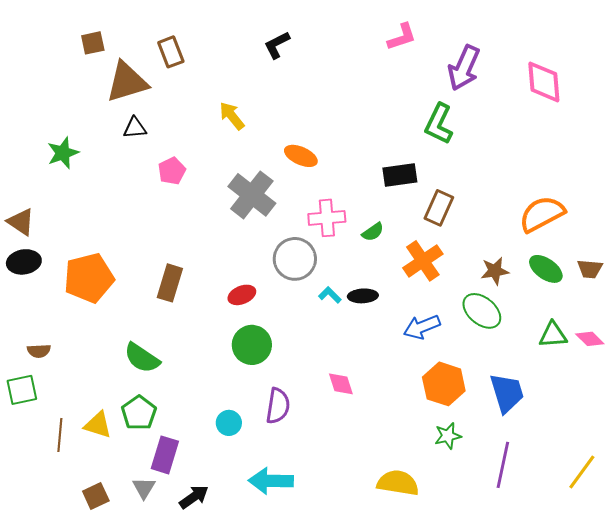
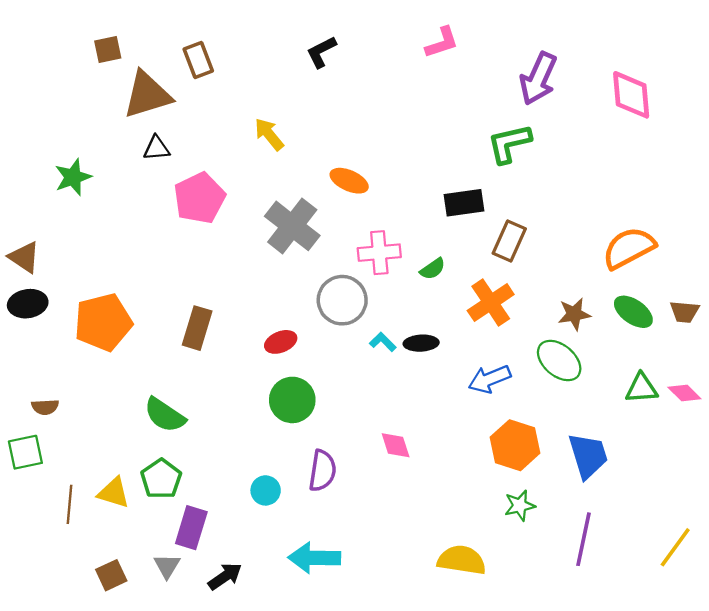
pink L-shape: (402, 37) -> (442, 43), moved
green L-shape: (439, 124) -> (509, 144), turned 51
pink pentagon: (172, 171) -> (199, 198), size x1.6

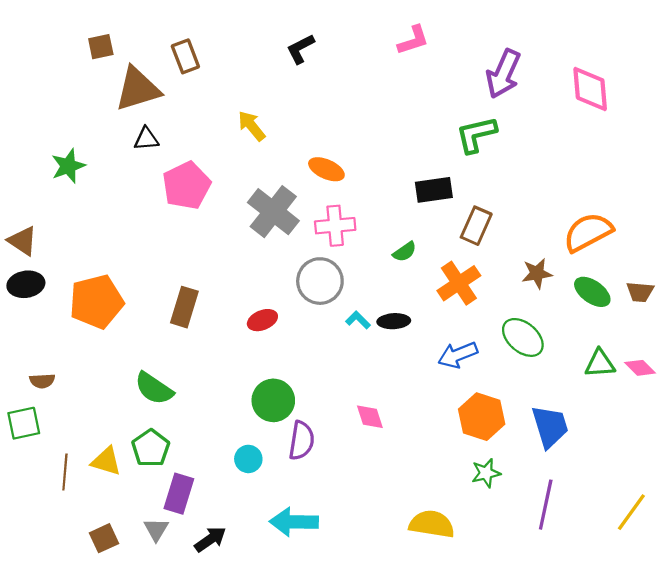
pink cross: (379, 253) -> (335, 226), moved
brown star: (574, 314) -> (537, 273), moved
green circle: (292, 400) -> (273, 400), moved

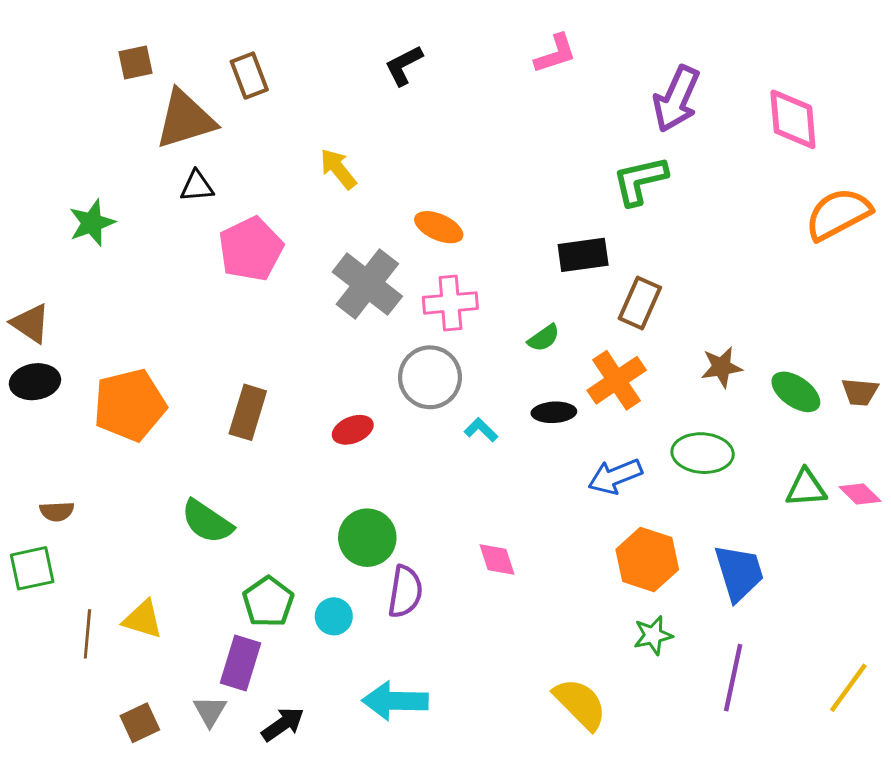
orange semicircle: (588, 232) -> (838, 214), moved
black ellipse: (394, 321) -> (554, 412), moved
green ellipse: (523, 337) -> (703, 453), turned -36
green pentagon: (151, 448) -> (268, 602), moved
yellow semicircle: (432, 524) -> (580, 704), turned 36

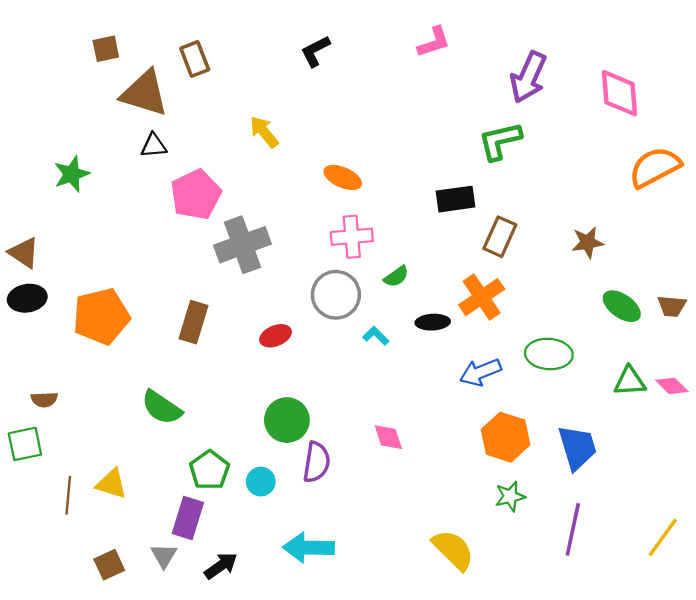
brown triangle: (185, 119) -> (145, 93), turned 34
gray cross: (367, 284) -> (242, 245), moved, turned 32
green semicircle: (544, 338) -> (396, 277), moved
brown star: (722, 367) -> (588, 242), moved

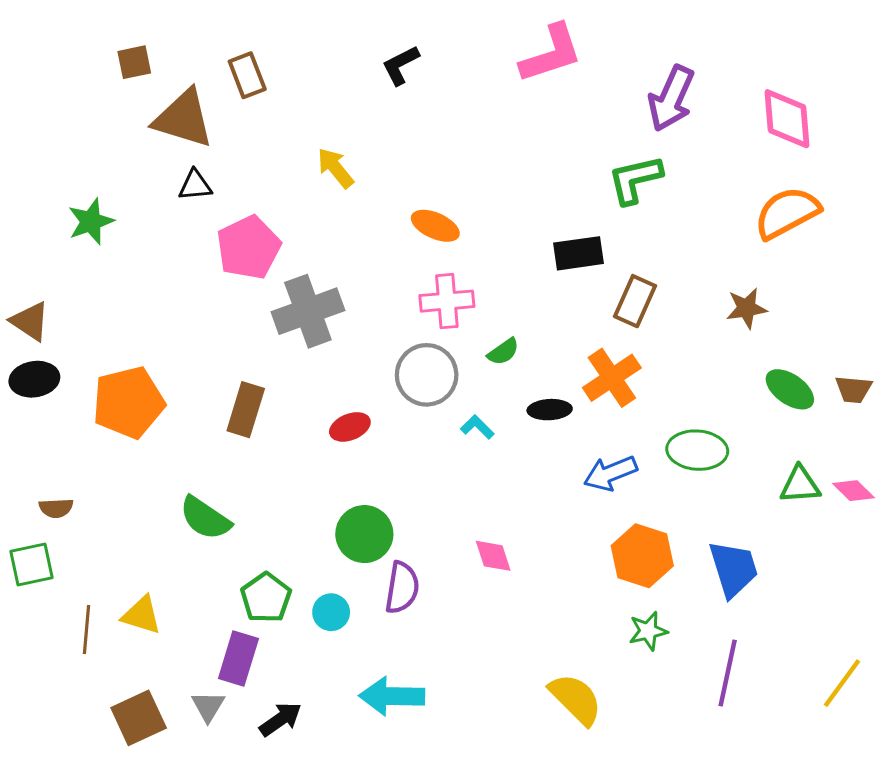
pink L-shape: (434, 42) -> (551, 54), size x1.5
orange semicircle: (655, 167) -> (787, 213), moved
brown square: (109, 565) -> (139, 718), size x1.4

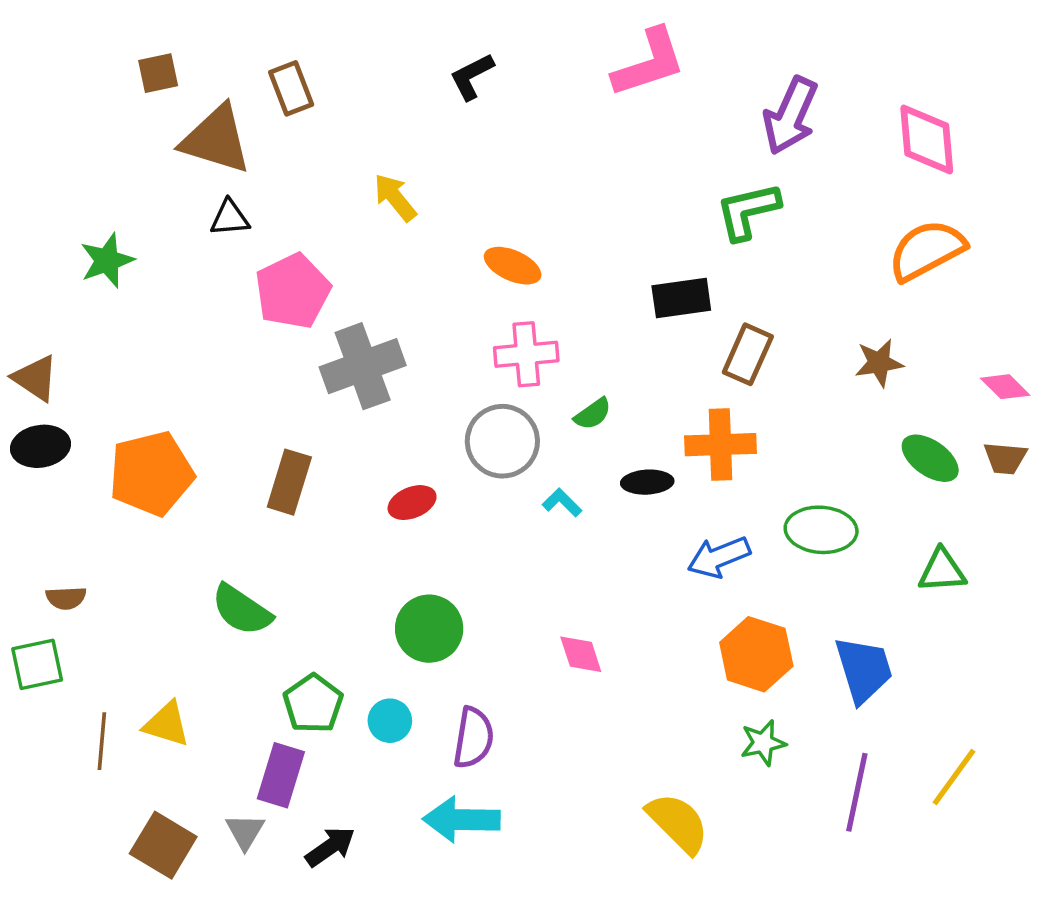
orange cross: (612, 378) -> (721, 445), turned 32
pink diamond: (854, 491) -> (1005, 387), moved
purple semicircle: (402, 588) -> (473, 738), moved
yellow line: (842, 683) -> (954, 777), moved
brown square: (139, 718) -> (163, 845), turned -34

